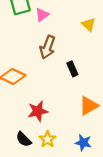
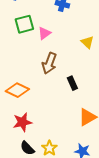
red star: (38, 111) -> (22, 122), moved

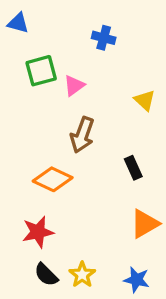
black rectangle: (72, 83) -> (133, 168), moved
orange diamond: (17, 90) -> (53, 179), moved

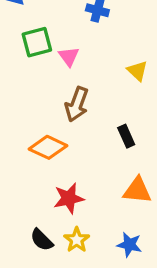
pink triangle: (74, 86) -> (69, 56), turned -30
orange triangle: (145, 224) -> (137, 190), turned 36
red star: (38, 232) -> (69, 198), moved

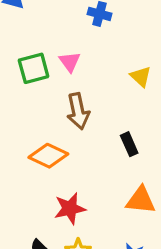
green square: (37, 42) -> (34, 68), moved
brown arrow: (77, 104) -> (78, 111), turned -32

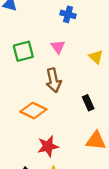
pink triangle: (70, 62) -> (58, 47), moved

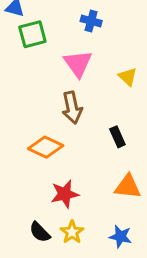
pink triangle: (58, 47) -> (78, 64), size x1.5
green square: (23, 51) -> (32, 34), moved

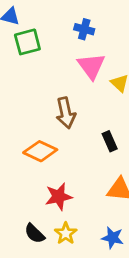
pink triangle: (78, 64) -> (91, 66), moved

